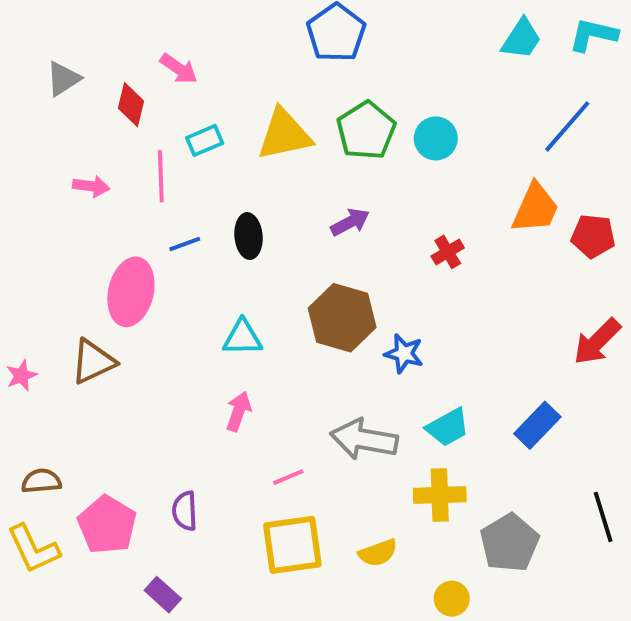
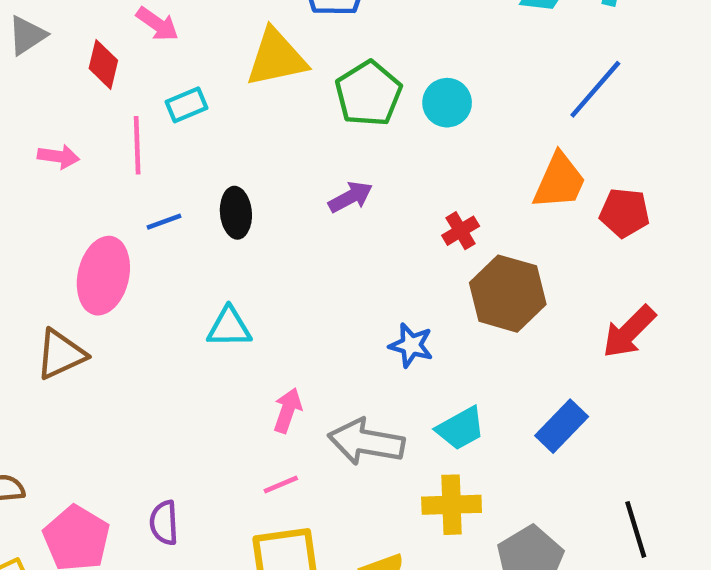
yellow triangle: (284, 134) -> (276, 58), moved
brown hexagon: (342, 318) -> (508, 294), moved
pink arrow: (239, 411) -> (288, 410), moved

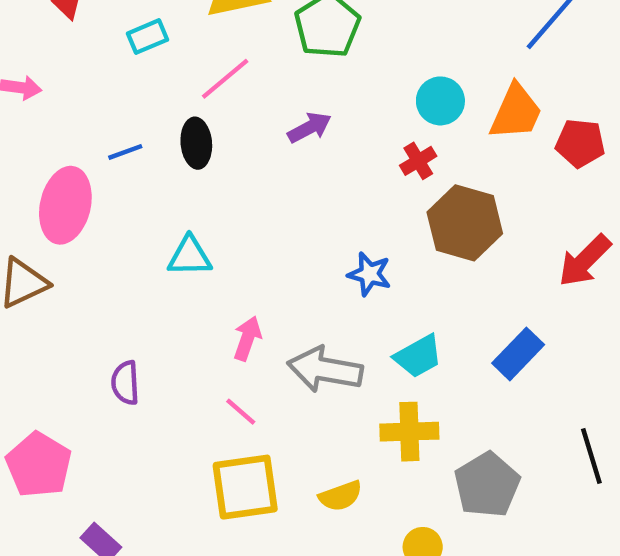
cyan circle: (447, 103) -> (440, 101), moved
pink line: (137, 145) -> (225, 79), moved, turned 52
pink line: (281, 485) -> (241, 412), turned 64
purple semicircle: (164, 523) -> (125, 383), moved

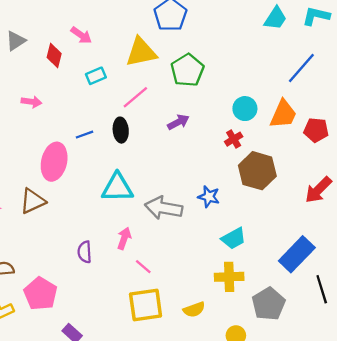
cyan triangle: (190, 256) -> (117, 188), size x1.4
pink arrow: (247, 338) -> (124, 238), moved
blue rectangle: (518, 354) -> (297, 254), moved, size x1.4
gray arrow: (325, 369) -> (164, 208), moved

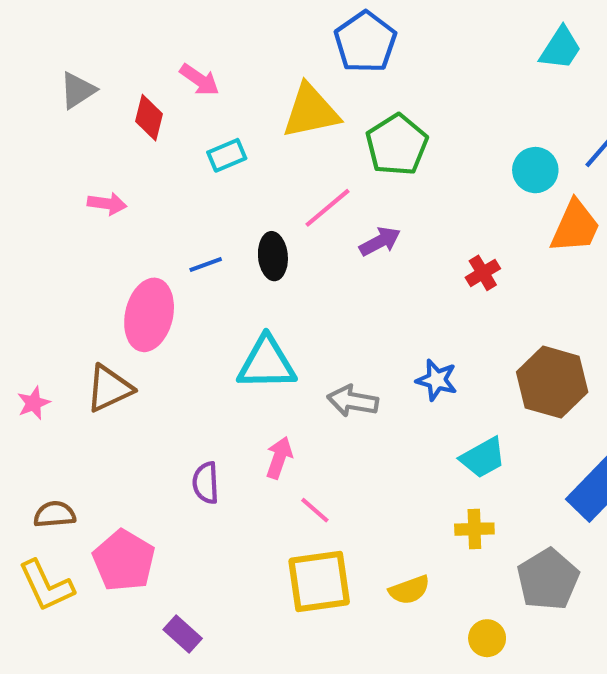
pink line: (135, 97) -> (327, 208), moved
cyan circle: (245, 109) -> (535, 170), moved
brown hexagon: (257, 171) -> (552, 382), moved
gray arrow: (164, 208) -> (353, 401), size x0.7
yellow cross: (229, 277) -> (474, 529), size x0.7

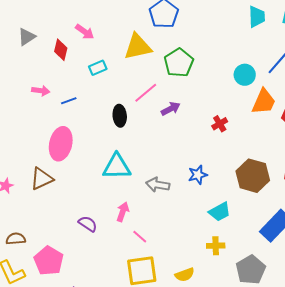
cyan trapezoid: (561, 48) -> (257, 17), turned -35
blue line: (206, 265) -> (69, 101), moved
blue star: (437, 380) -> (198, 175), turned -30
purple semicircle: (206, 483) -> (88, 224), turned 126

